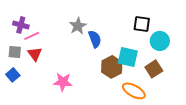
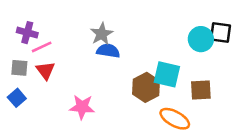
black square: (142, 24) -> (220, 33), moved
blue semicircle: (95, 39) -> (108, 51), moved, turned -60
cyan circle: (160, 41) -> (201, 39), moved
brown square: (154, 69) -> (201, 90), turned 30

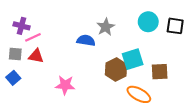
gray star: (102, 34) -> (106, 27), moved
cyan circle: (201, 39) -> (148, 22), moved
red triangle: (46, 70) -> (36, 56), turned -42
cyan square: (167, 74) -> (133, 59), turned -30

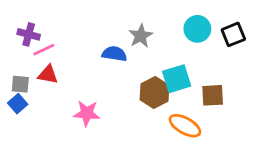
black square: (175, 26) -> (233, 34), turned -30
gray square: (15, 54) -> (20, 84), moved

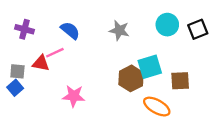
gray star: (141, 36) -> (119, 30), turned -30
pink line: (44, 50) -> (55, 53), moved
blue semicircle: (114, 54) -> (70, 30), moved, turned 30

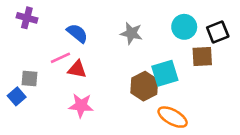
purple cross: (24, 29) -> (27, 18), moved
red triangle: (41, 63) -> (77, 69), moved
gray square: (17, 71) -> (30, 78), moved
brown square: (180, 81) -> (202, 56), moved

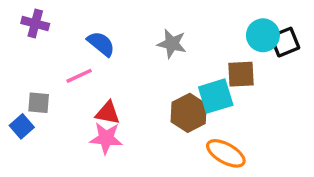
cyan circle: (184, 27) -> (263, 35), moved
brown square: (202, 56) -> (241, 74), moved
red triangle: (77, 69) -> (108, 113), moved

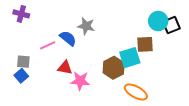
blue semicircle: (101, 44) -> (68, 38), moved
gray star: (172, 44) -> (86, 26), moved
blue square: (22, 126) -> (21, 76), moved
pink star: (106, 138) -> (80, 81), moved

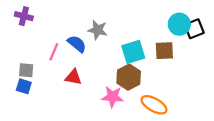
pink line: (48, 45) -> (54, 52), turned -42
cyan square: (130, 58) -> (133, 52), moved
blue square: (21, 76) -> (24, 86), turned -32
pink star: (80, 81) -> (113, 97), moved

